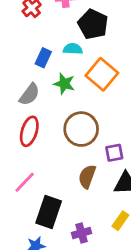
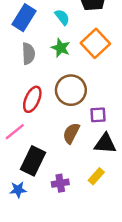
cyan semicircle: (73, 49) -> (62, 17), moved, turned 42
blue rectangle: (43, 58) -> (24, 18), moved, size x1.5
gray semicircle: (29, 94) -> (28, 54), turned -45
red ellipse: (29, 131) -> (32, 99), moved

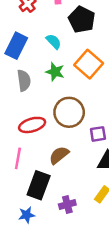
red ellipse: (32, 99) -> (32, 125), turned 55
pink line: (15, 132) -> (18, 158), turned -35
brown semicircle: (71, 133) -> (59, 155), moved, turned 30

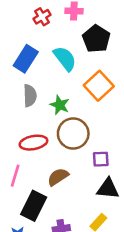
cyan semicircle: (54, 41) -> (65, 58), size x1.5
green star: (55, 72) -> (60, 105), moved

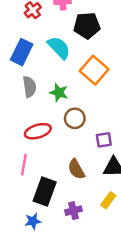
black pentagon: (96, 39) -> (87, 26), turned -30
brown circle: (73, 134) -> (75, 118), size x0.7
brown semicircle: (58, 177) -> (76, 169), moved, turned -80

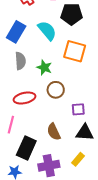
orange square: (94, 70) -> (75, 51), turned -30
purple cross: (74, 211) -> (49, 166), size x1.5

